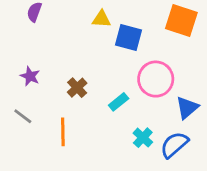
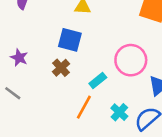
blue square: (129, 38) -> (70, 40), moved
orange line: (63, 132) -> (84, 107), moved, turned 30

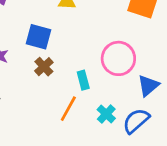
blue square: (70, 40) -> (38, 37), moved
cyan rectangle: (98, 80) -> (83, 80), turned -66

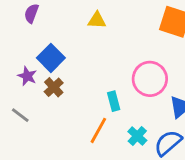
blue square: (38, 37) -> (51, 58), moved, turned 30
brown cross: (44, 67) -> (54, 87), moved

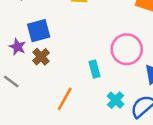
blue square: (51, 58) -> (39, 31), turned 30
orange line: (98, 130) -> (65, 99), moved

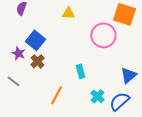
blue square: (39, 31) -> (35, 40), turned -36
pink circle: (127, 49) -> (103, 35), moved

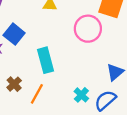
brown cross: (37, 61) -> (14, 84), moved
cyan rectangle: (80, 71) -> (46, 60), moved, size x1.6

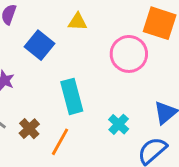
blue square: (14, 34) -> (40, 45), moved
cyan cross: (81, 95) -> (119, 124), moved

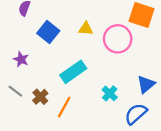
yellow triangle: (78, 22) -> (86, 29), moved
cyan rectangle: (72, 96) -> (73, 72), turned 70

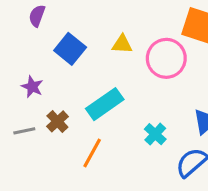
gray line: (15, 91) -> (24, 131), turned -49
brown cross: (40, 97) -> (57, 121), moved

